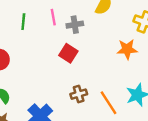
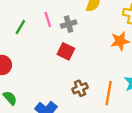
green line: (23, 22) -> (20, 27), turned 32
orange line: (109, 103) -> (109, 93), turned 50

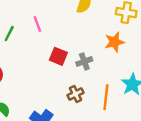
gray cross: (69, 24) -> (84, 61), moved

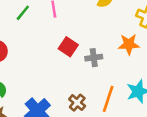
brown cross: (76, 94) -> (77, 103), moved, turned -35

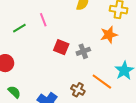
green line: (23, 13) -> (19, 28), turned 32
orange line: (108, 99) -> (102, 82), turned -60

